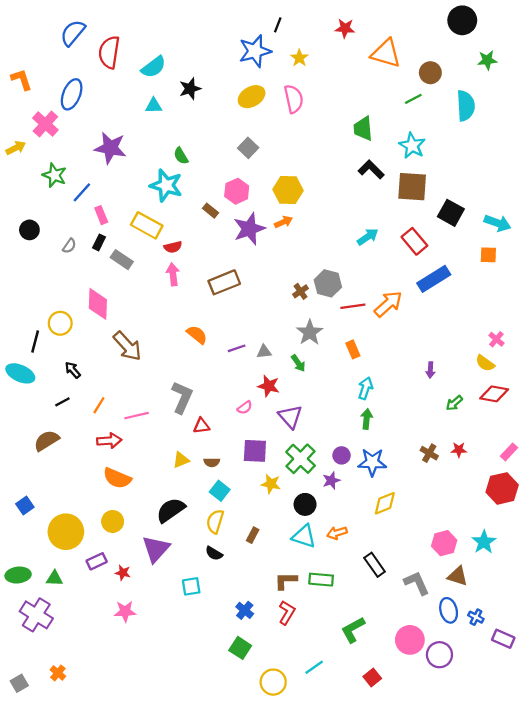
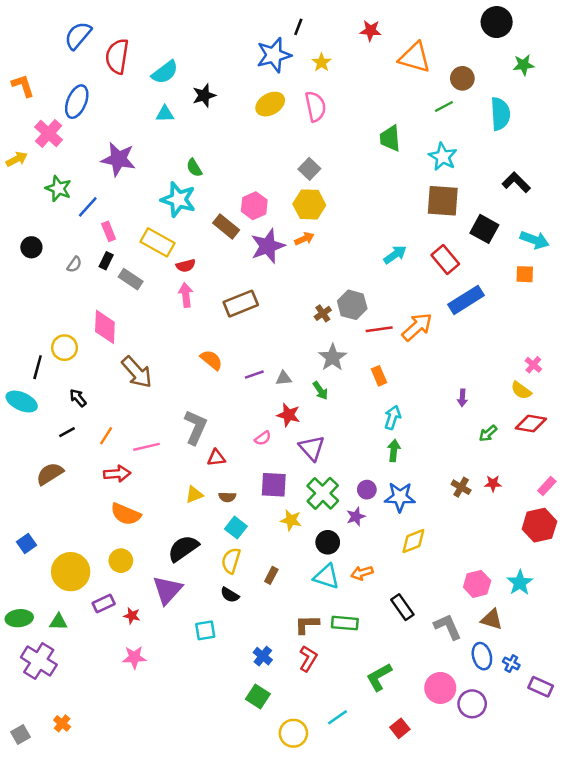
gray square: (248, 148) -> (309, 169), moved
black L-shape: (371, 170) -> (516, 182), moved
brown rectangle: (211, 211) -> (226, 226), size x1.5

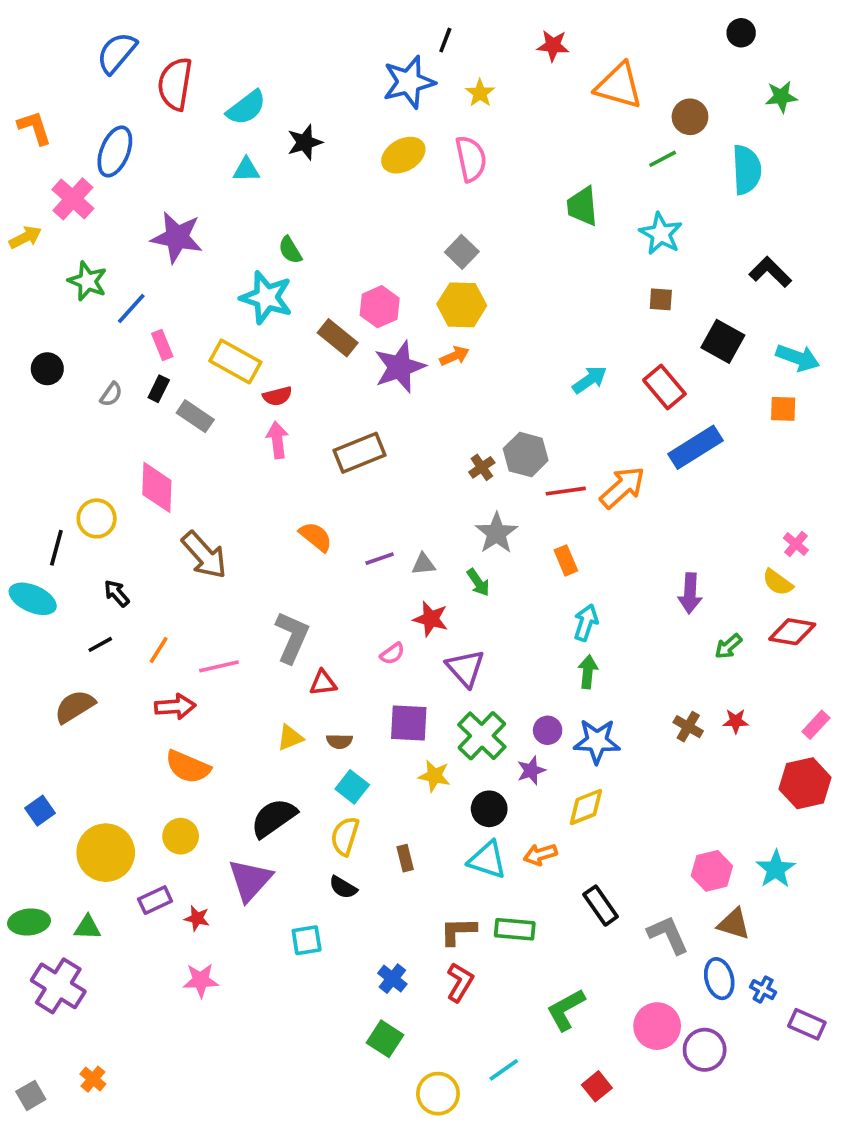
black circle: (497, 22) -> (741, 33), size x0.6
brown square: (443, 201) -> (661, 299), size x0.5
purple arrow: (462, 398) -> (690, 593), size x1.5
yellow diamond: (413, 541) -> (586, 807), moved
brown rectangle: (271, 575) -> (405, 858), turned -42

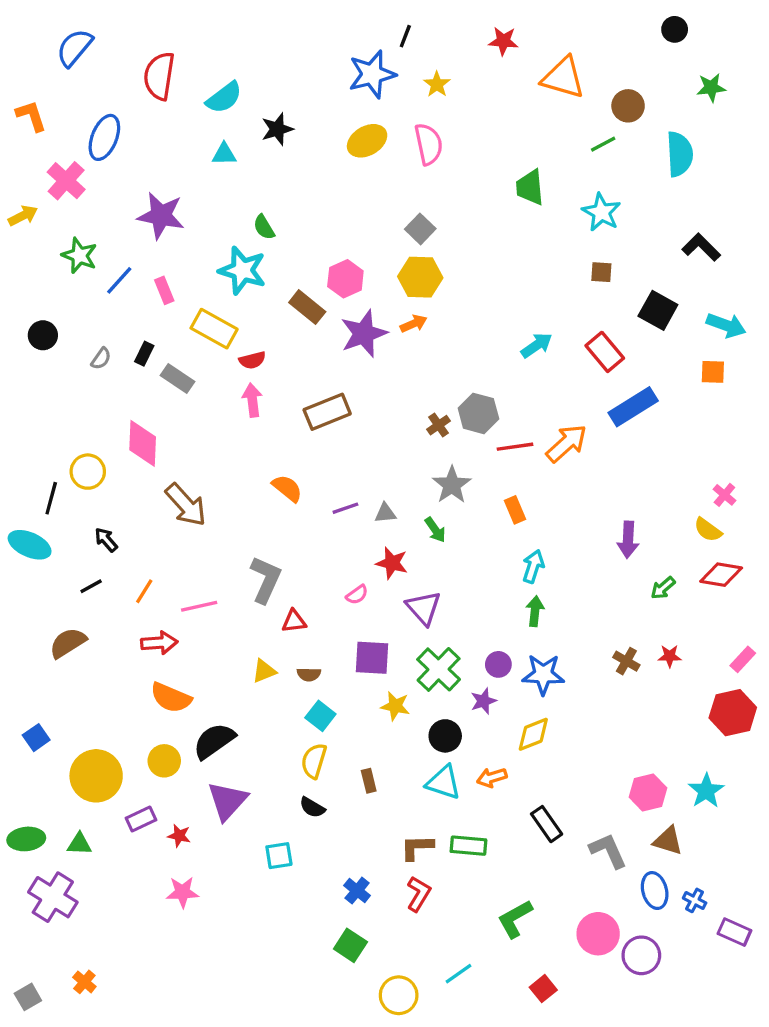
blue semicircle: (117, 53) -> (74, 48), moved
pink rectangle: (162, 345) -> (164, 290), moved
black semicircle: (274, 818) -> (214, 741), moved

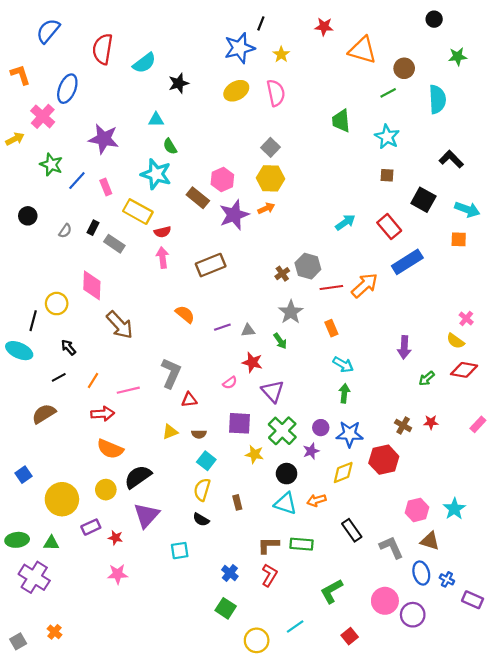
cyan triangle: (224, 154) -> (156, 120), moved
cyan arrow: (533, 566) -> (343, 364), turned 102
red hexagon: (733, 713) -> (384, 460), moved

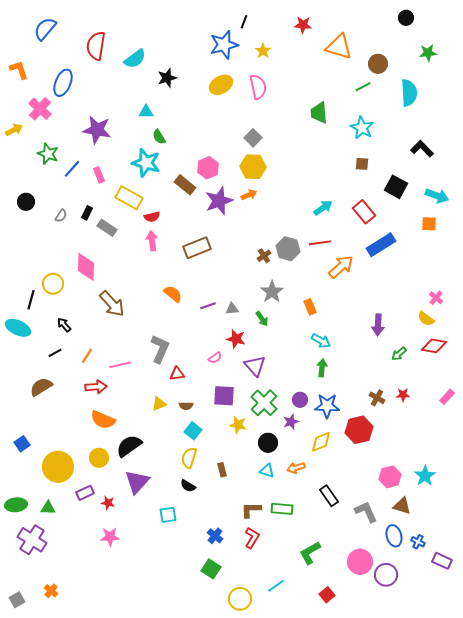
red line: (331, 288) -> (320, 243), moved
cyan triangle: (285, 504) -> (267, 471), size x0.7

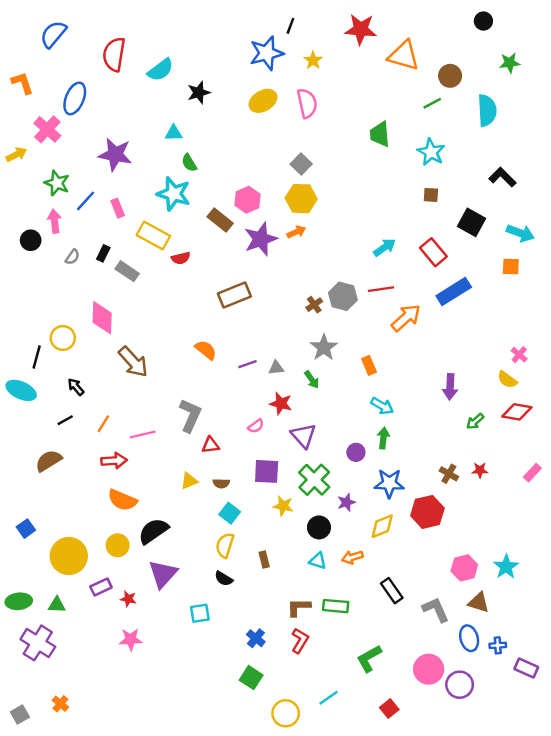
red star: (303, 25) -> (361, 29), size x1.5
pink arrow: (152, 241) -> (54, 221), moved
purple circle: (300, 400) -> (356, 452), moved
blue cross: (418, 542) -> (498, 645), turned -32

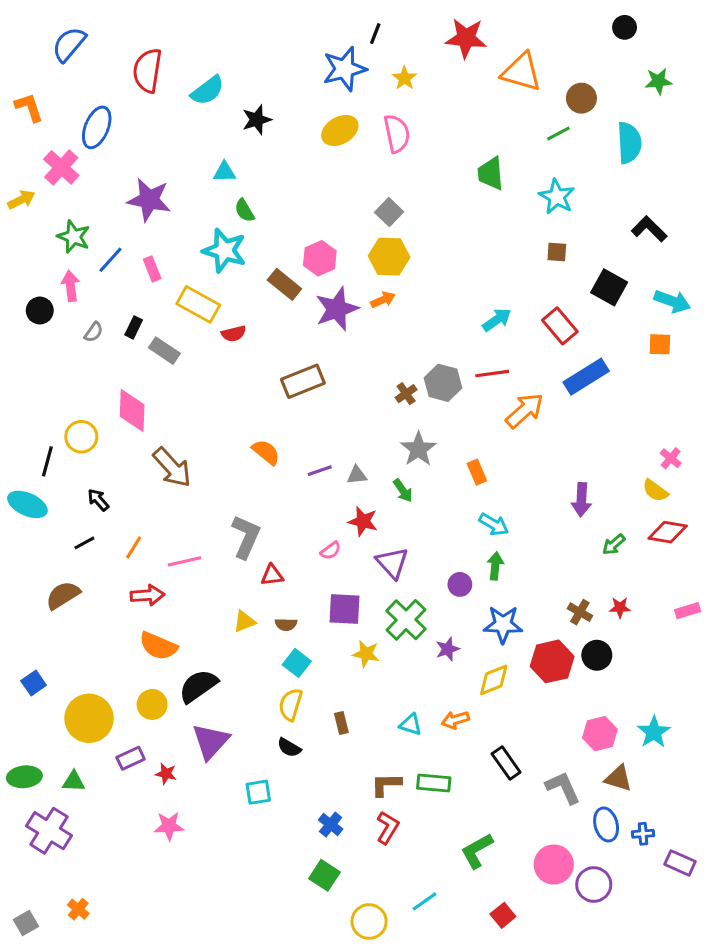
pink rectangle: (532, 473) -> (688, 611), turned 30
black circle: (319, 527) -> (597, 655), moved

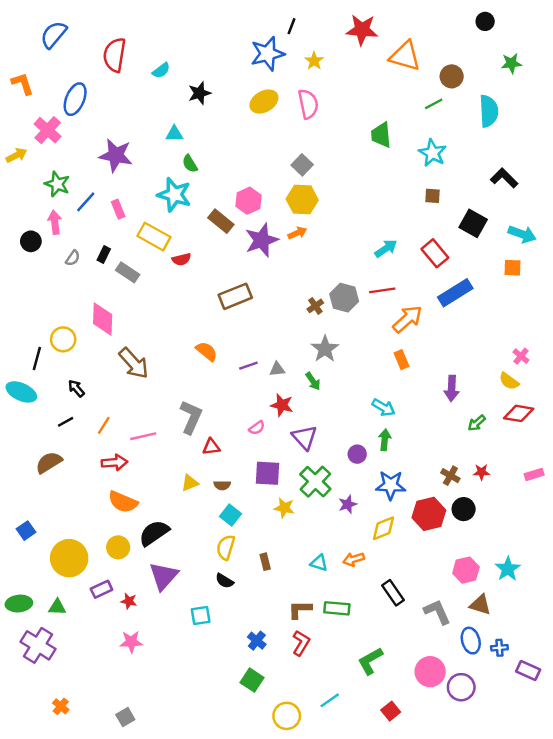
cyan semicircle: (207, 90) -> (161, 70), size x0.7
orange rectangle: (477, 472) -> (401, 360), moved
gray square: (26, 923) -> (125, 717), moved

